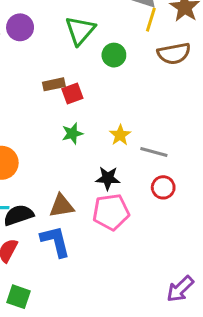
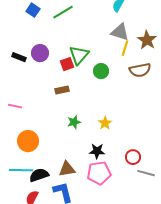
red square: (72, 94) -> (67, 64), moved
gray line: (154, 152) -> (146, 173), moved

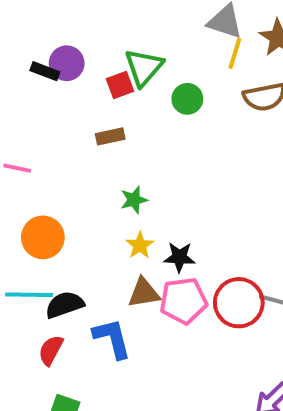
black rectangle: (19, 57) -> (45, 71), moved
yellow star: (105, 123) -> (140, 245), moved
red circle: (133, 157) -> (239, 303), moved, size x1.6
brown triangle: (67, 169) -> (144, 293), moved

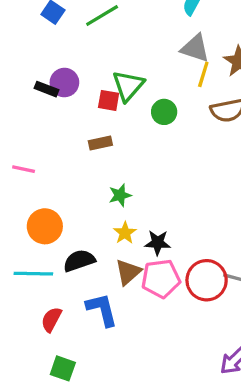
red square: (120, 85) -> (109, 100), turned 30
brown triangle: (144, 293) -> (128, 272), turned -32
black semicircle: (65, 305) -> (79, 261), moved

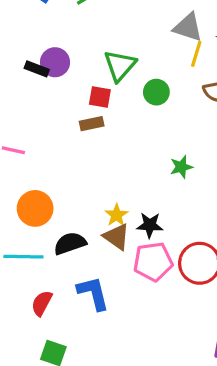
red square: (109, 100) -> (100, 97), moved
green star: (120, 195) -> (181, 167), moved
brown triangle: (128, 272) -> (116, 237), moved, turned -44

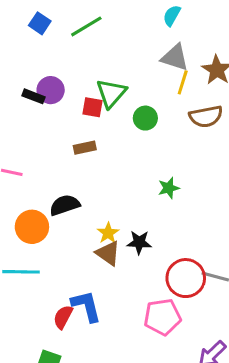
red square: (100, 97) -> (93, 107), moved
black semicircle: (70, 243) -> (65, 205), moved
pink pentagon: (153, 262) -> (162, 317), moved
red semicircle: (42, 303) -> (63, 317), moved

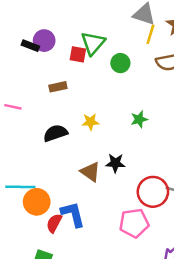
brown rectangle: (85, 148) -> (58, 87), moved
orange circle: (32, 227) -> (37, 202), moved
yellow star: (108, 233) -> (90, 122), moved, turned 30

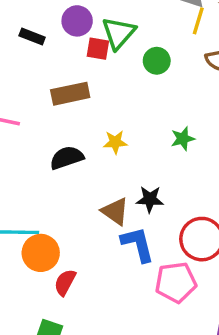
purple circle: (44, 41) -> (77, 21), moved
brown rectangle: (58, 87) -> (70, 94), size x1.5
blue L-shape: (73, 214) -> (138, 244), moved

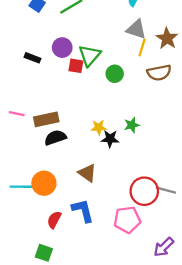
brown rectangle: (70, 94) -> (46, 119), moved
yellow star: (115, 142) -> (99, 127), moved
black star: (150, 199) -> (110, 139), moved
blue L-shape: (138, 244) -> (83, 211), moved
orange circle: (41, 253) -> (44, 183), moved

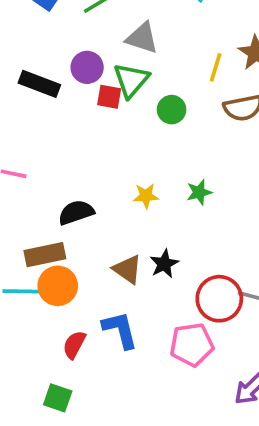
gray triangle: (136, 29) -> (142, 38), moved
black rectangle: (33, 58) -> (39, 84), size x1.5
brown rectangle: (46, 119) -> (45, 255), moved
black star: (110, 139) -> (164, 264), moved, turned -30

